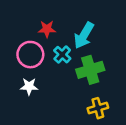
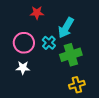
red star: (47, 29) -> (37, 13), moved

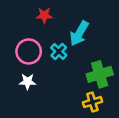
green cross: (71, 55) -> (100, 74), moved

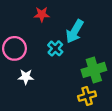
pink circle: (29, 51) -> (14, 48), moved

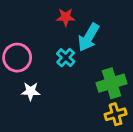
red star: (42, 14) -> (66, 17), moved
yellow cross: (87, 96) -> (116, 114), moved

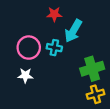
pink circle: (17, 58) -> (29, 48), moved
cyan cross: (66, 58) -> (54, 48), turned -32

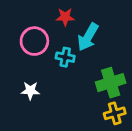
pink circle: (29, 48) -> (34, 41), moved

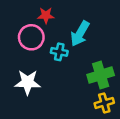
red star: (65, 17) -> (46, 15), moved
white star: (30, 91) -> (28, 82), size x1.5

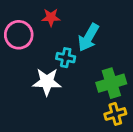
pink circle: (31, 37) -> (19, 35), moved
white star: (28, 82) -> (47, 82), moved

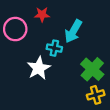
white star: (47, 82) -> (39, 68), turned -30
green cross: (111, 83) -> (92, 69), turned -30

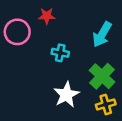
cyan arrow: (73, 31) -> (102, 34), moved
white star: (39, 68) -> (66, 95), moved

